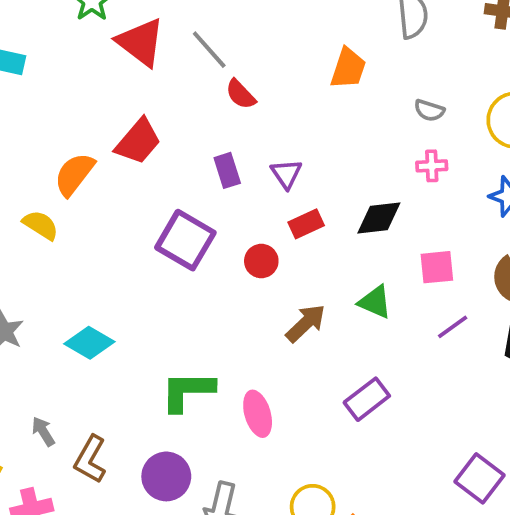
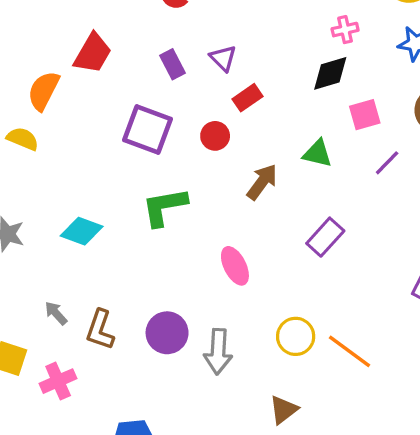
black diamond: (379, 218) -> (330, 73), moved
green L-shape: (187, 391) -> (164, 207), moved

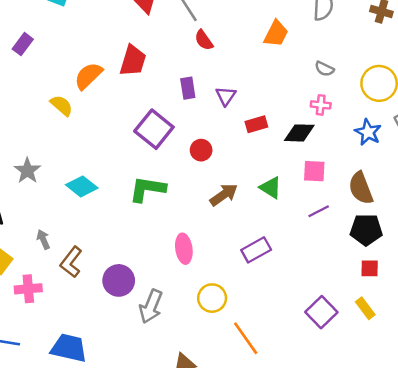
red trapezoid: (93, 53) -> (133, 61), turned -32
red rectangle: (247, 98) -> (256, 124), moved
yellow circle: (296, 336) -> (212, 298), moved

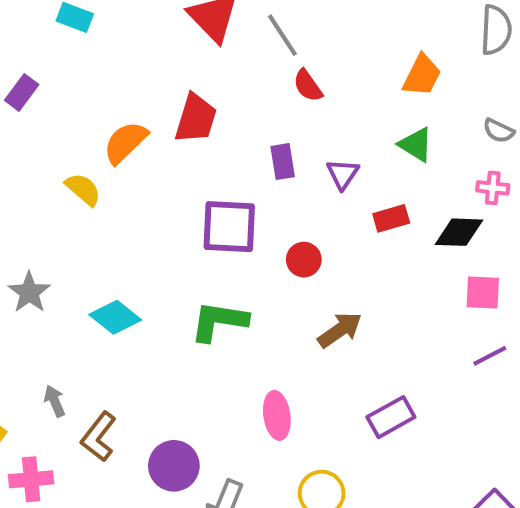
purple square: (154, 129) -> (229, 227), turned -36
green triangle: (271, 188) -> (416, 144), moved

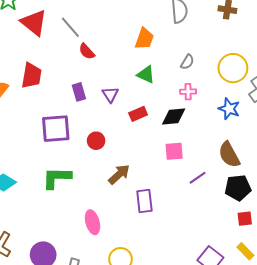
gray semicircle: (499, 131) -> (187, 62), turned -77
pink square: (483, 292) -> (174, 151), moved
purple rectangle: (391, 417) -> (144, 201), moved, turned -60

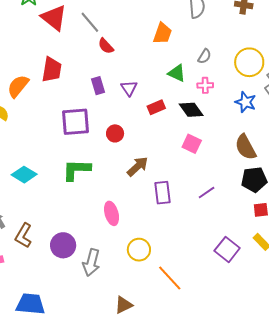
green triangle: (146, 74) -> (177, 73), moved
black diamond: (174, 117) -> (191, 110), turned 60
pink square: (174, 151) -> (192, 144), turned 30
purple line: (198, 178) -> (207, 193), moved

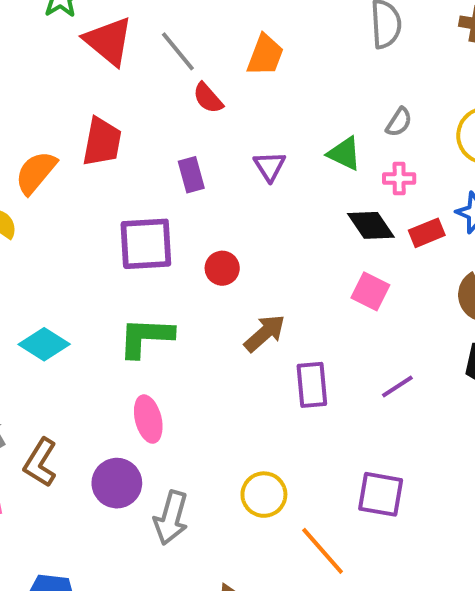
orange trapezoid: (162, 33) -> (265, 55), moved
purple triangle: (129, 88) -> (270, 166), moved
red rectangle: (156, 107) -> (427, 233), moved
pink ellipse: (112, 213) -> (148, 419), moved
purple square: (227, 249) -> (381, 494), moved, turned -30

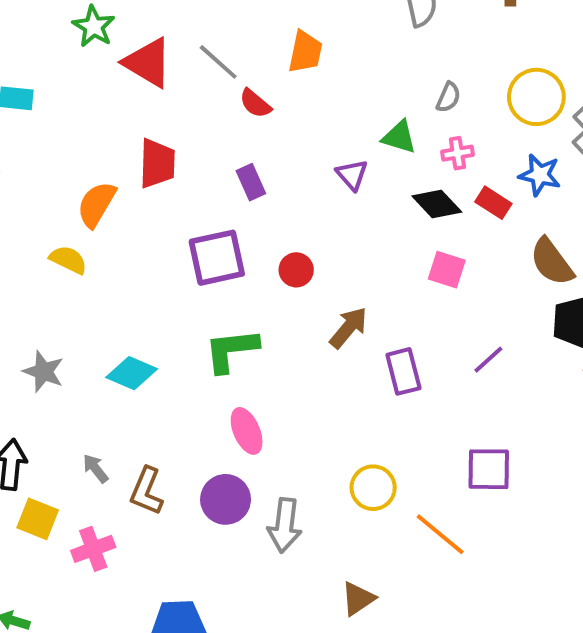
purple triangle: (270, 166) -> (352, 175), moved
red rectangle: (427, 233) -> (493, 203), turned 64

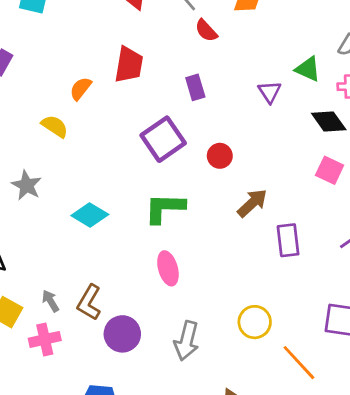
orange semicircle: (96, 204) -> (81, 89), size x0.7
purple square: (217, 258) -> (163, 139), turned -30
gray star: (43, 372) -> (27, 185), moved
gray arrow: (96, 468) -> (51, 301), moved
purple circle: (226, 499) -> (122, 334), moved

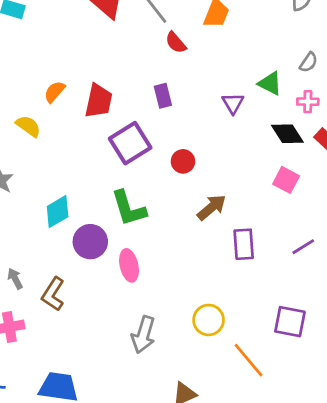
red trapezoid: (129, 65) -> (99, 101), moved
green L-shape: (165, 208) -> (129, 208), turned -111
cyan diamond: (90, 215) -> (58, 212), turned -64
gray arrow: (51, 301) -> (15, 279), moved
purple circle: (122, 334) -> (90, 242), moved

